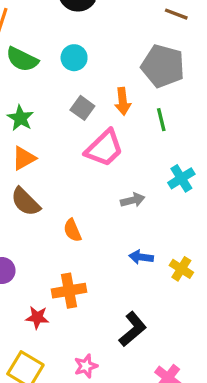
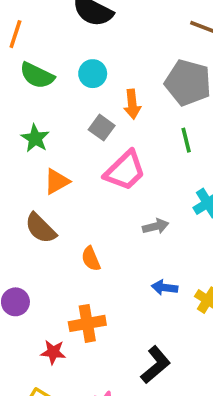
orange arrow: (123, 101) -> (132, 104), moved
orange triangle: (24, 158) -> (57, 181), moved

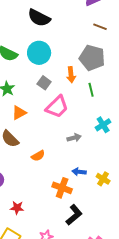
cyan circle: (93, 74) -> (39, 53), size x1.5
orange arrow: (132, 104) -> (71, 75), moved
orange semicircle: (91, 259) -> (38, 156), turned -96
orange cross: (87, 323) -> (62, 188), moved, turned 30

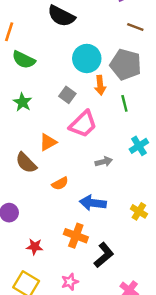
cyan circle: (39, 53) -> (87, 58), moved
orange triangle: (19, 113) -> (48, 142), moved
blue arrow: (79, 172) -> (93, 203), moved, size x1.5
orange cross: (62, 188) -> (76, 236), moved

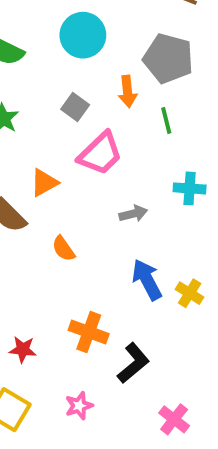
cyan circle: (87, 58) -> (83, 35), moved
cyan cross: (139, 146) -> (190, 188), turned 36
orange semicircle: (60, 183) -> (63, 249), turned 84
blue arrow: (93, 203) -> (147, 280), moved, turned 55

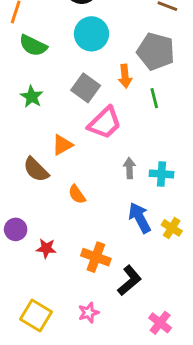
gray square: (75, 107) -> (86, 88), size x1.4
cyan cross: (190, 188) -> (162, 174), moved
gray arrow: (133, 214) -> (129, 168), turned -78
red star: (23, 349) -> (46, 248), moved

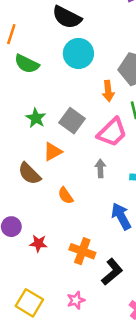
gray square: (86, 88) -> (72, 121), moved
green star: (32, 97) -> (36, 118), moved
pink trapezoid: (105, 123) -> (112, 132), moved
gray arrow: (129, 168) -> (100, 168), moved

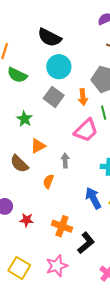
gray square: (72, 121) -> (54, 97), moved
gray arrow: (100, 168) -> (65, 161), moved
orange semicircle: (66, 196) -> (48, 181), turned 56
pink star: (76, 300) -> (57, 266), size x1.5

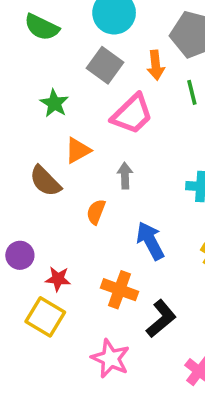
pink trapezoid: (86, 130) -> (132, 114), moved
blue arrow: (93, 198) -> (150, 241), moved
pink star: (57, 266) -> (110, 358), turned -30
yellow square: (19, 268) -> (45, 317), moved

